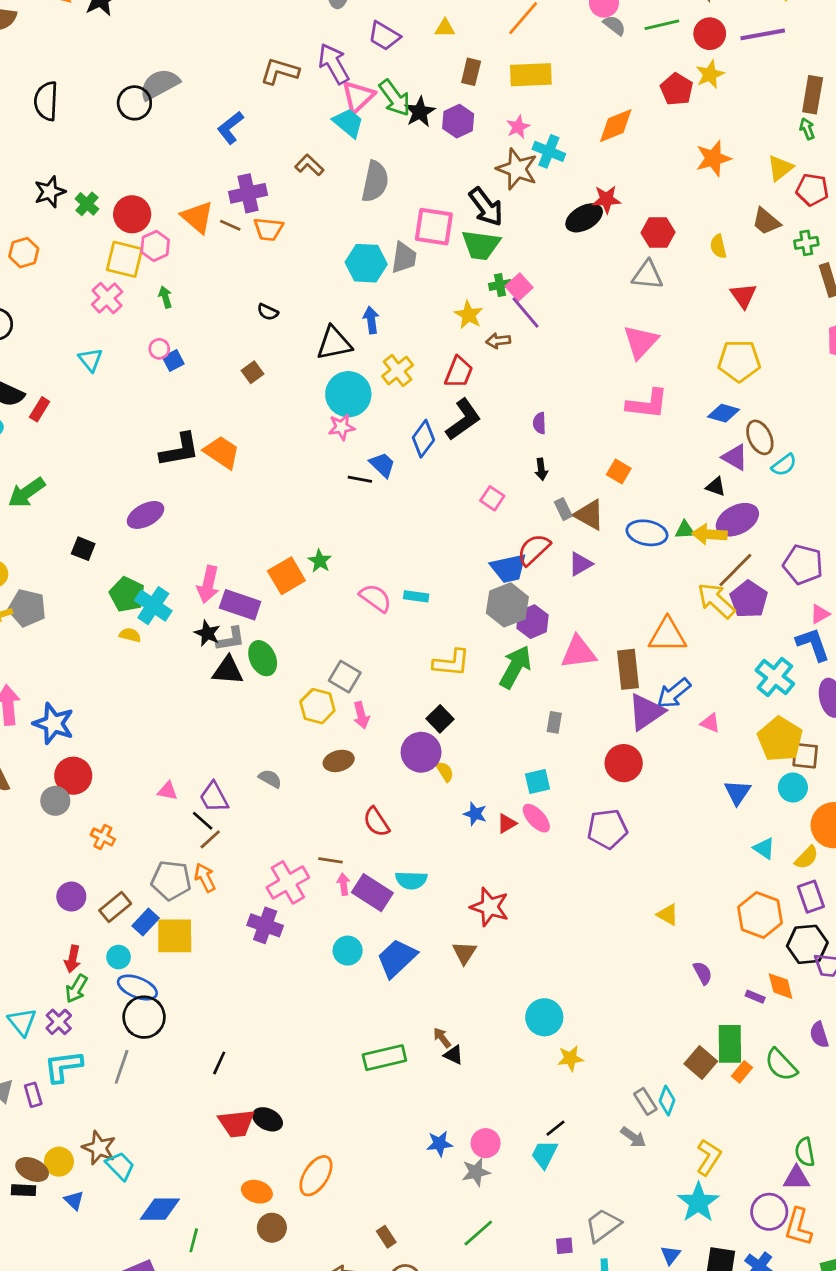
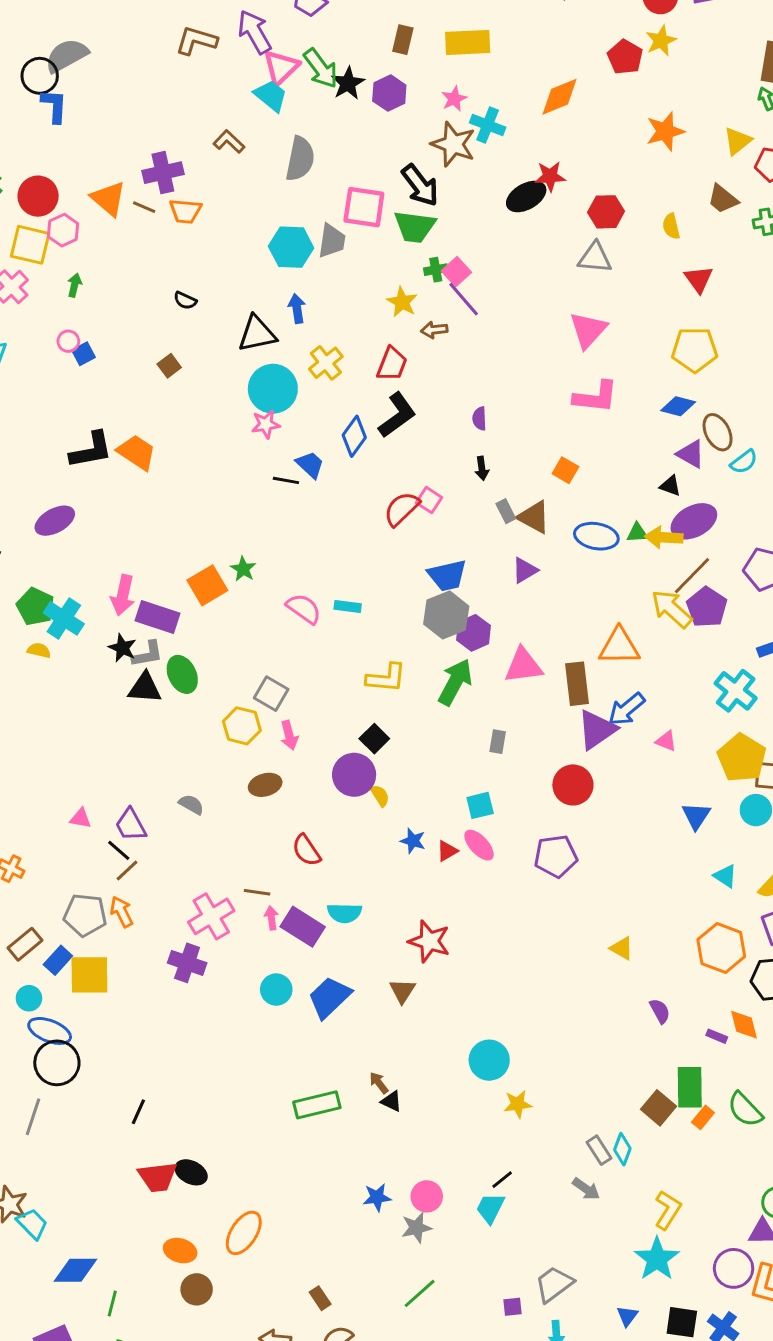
blue L-shape: (230, 128) -> (54, 106), moved, turned 132
green arrow: (165, 297) -> (74, 285), turned 30
red semicircle: (534, 550) -> (402, 509), moved

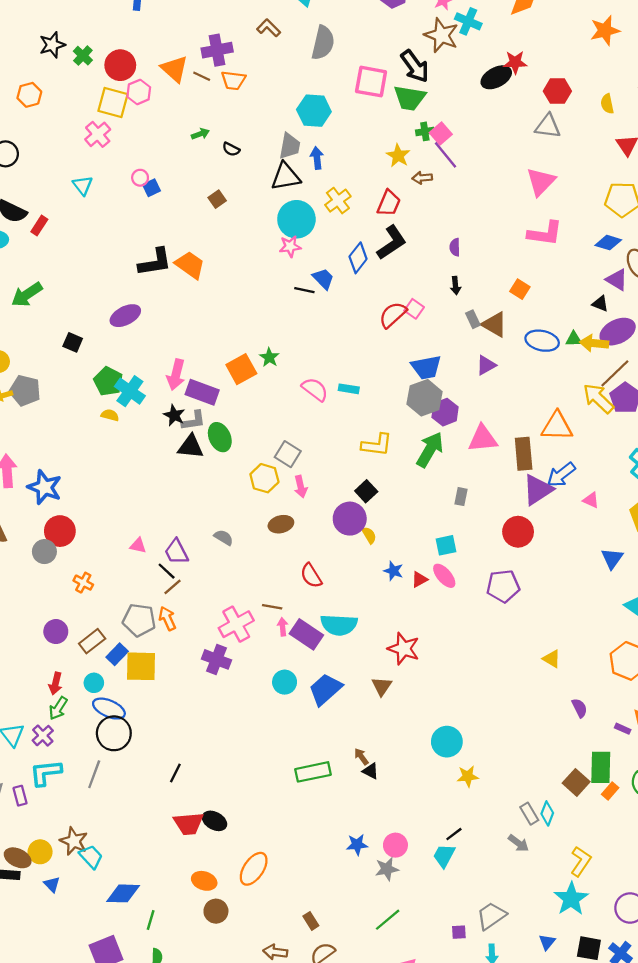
gray trapezoid: (332, 241) -> (290, 146), moved
green arrow: (74, 285) -> (200, 134), moved, turned 54
cyan semicircle: (344, 913) -> (339, 625), size x1.4

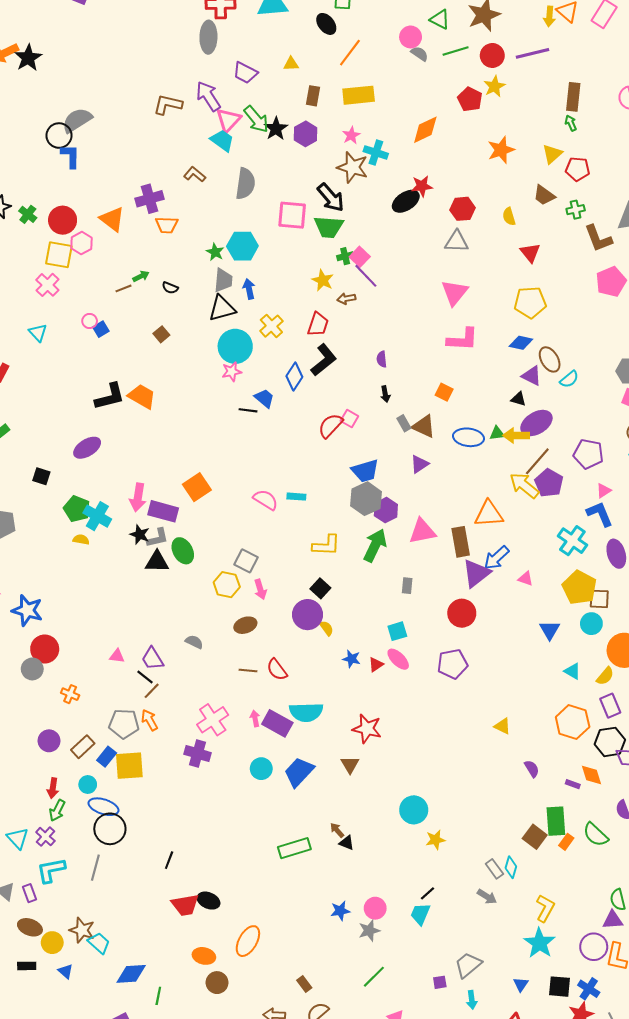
brown line: (202, 76) -> (124, 288), moved, turned -42
green star: (269, 357) -> (215, 252), moved
brown line: (272, 607) -> (248, 670), moved
brown ellipse: (18, 858) -> (30, 927), moved

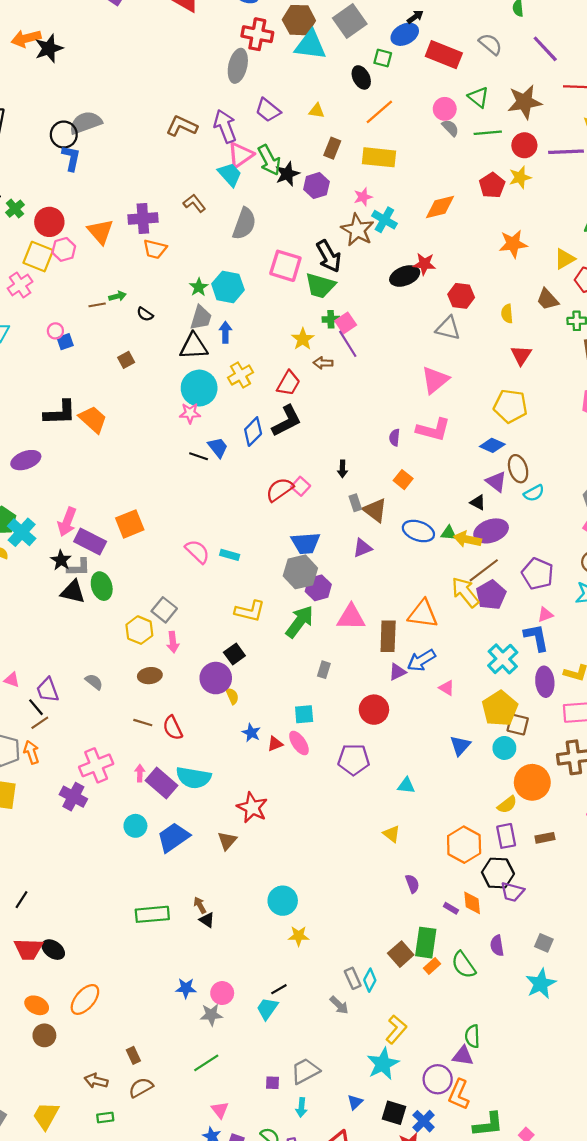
purple semicircle: (382, 359) -> (394, 437), moved
purple triangle: (476, 573) -> (397, 672), size x0.6
cyan triangle: (572, 671) -> (406, 786), moved, turned -36

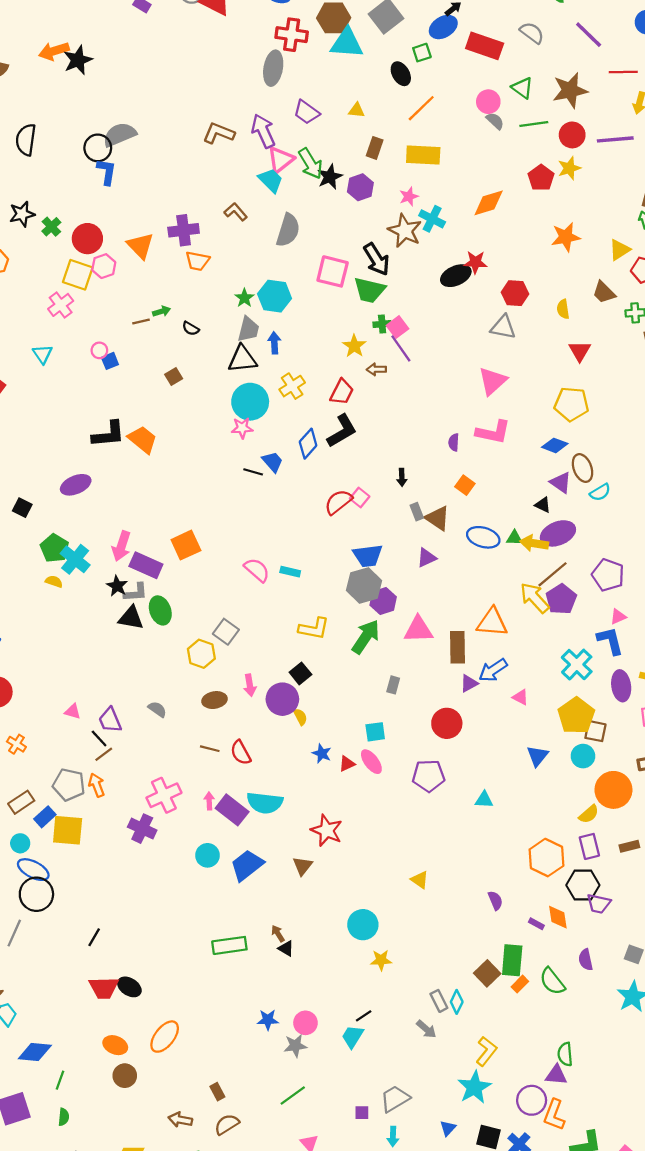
green square: (383, 58) -> (422, 53), turned -30
pink arrow: (173, 642) -> (250, 685), moved
yellow triangle: (391, 834) -> (420, 880), moved

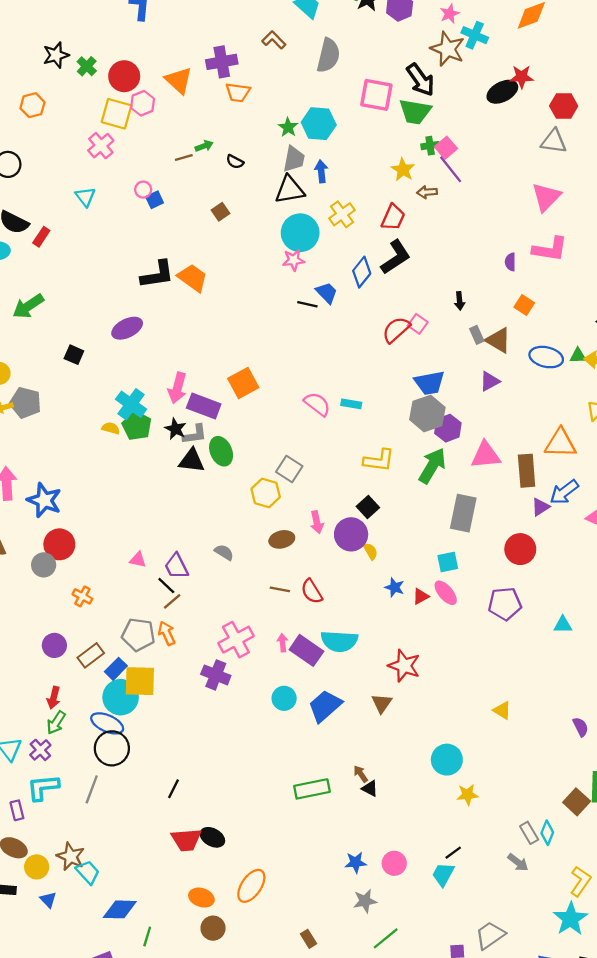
green pentagon: (55, 548) -> (137, 426), moved
gray rectangle: (393, 685) -> (463, 513), size x2.0
cyan circle: (20, 843) -> (121, 697), moved, size x1.8
gray star: (295, 1046) -> (365, 901), moved

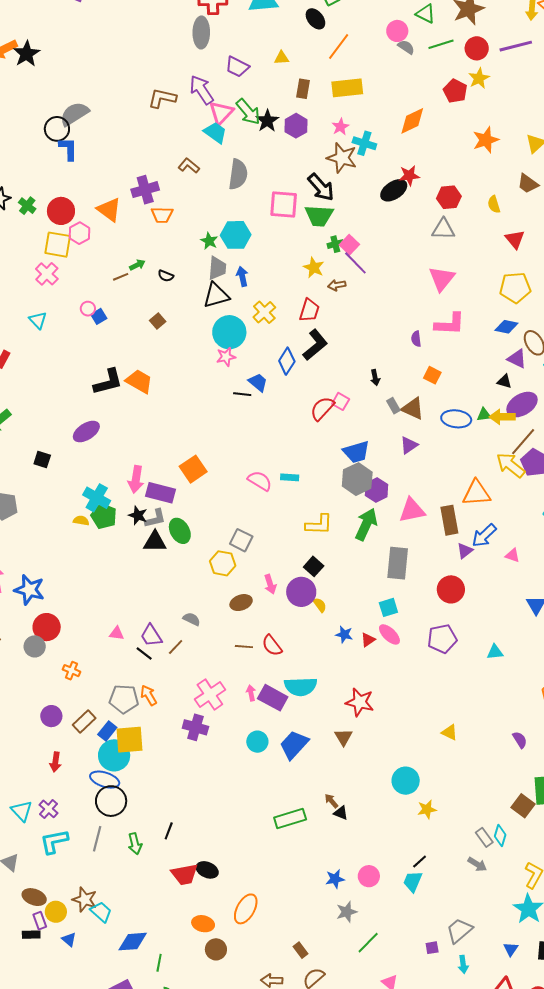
brown line: (172, 601) -> (176, 647), moved
green arrow: (56, 723) -> (135, 844), moved, turned -40
purple rectangle: (17, 810) -> (40, 921), moved

